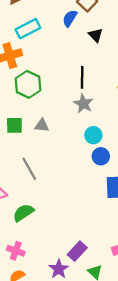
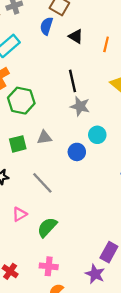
blue circle: (101, 156) -> (77, 152), moved

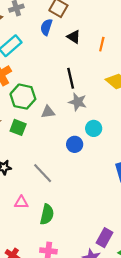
gray triangle: (44, 137) -> (48, 112), moved
green square: (18, 144) -> (18, 127), moved, turned 35
pink triangle: (20, 214) -> (21, 202), turned 32
green semicircle: (47, 227) -> (47, 214), turned 150

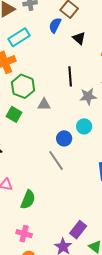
gray star: (78, 102) -> (88, 96), moved, turned -30
gray line: (43, 173) -> (56, 160), moved

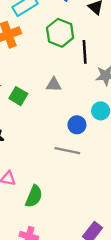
green hexagon: (23, 86) -> (60, 33), moved
gray line: (56, 160) -> (67, 151), turned -45

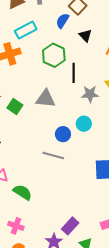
gray triangle: (54, 85) -> (46, 99), size x1.5
green semicircle: (34, 196) -> (22, 192), turned -84

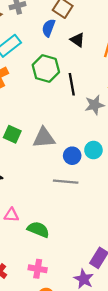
gray triangle: (46, 99) -> (44, 138), moved
cyan circle: (84, 124) -> (93, 150), moved

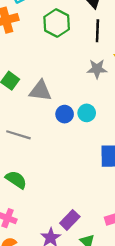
black line: (72, 84) -> (97, 31), moved
gray line: (66, 182) -> (18, 135), moved

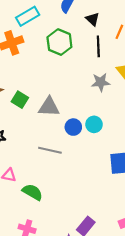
gray line: (18, 135) -> (50, 150), moved

